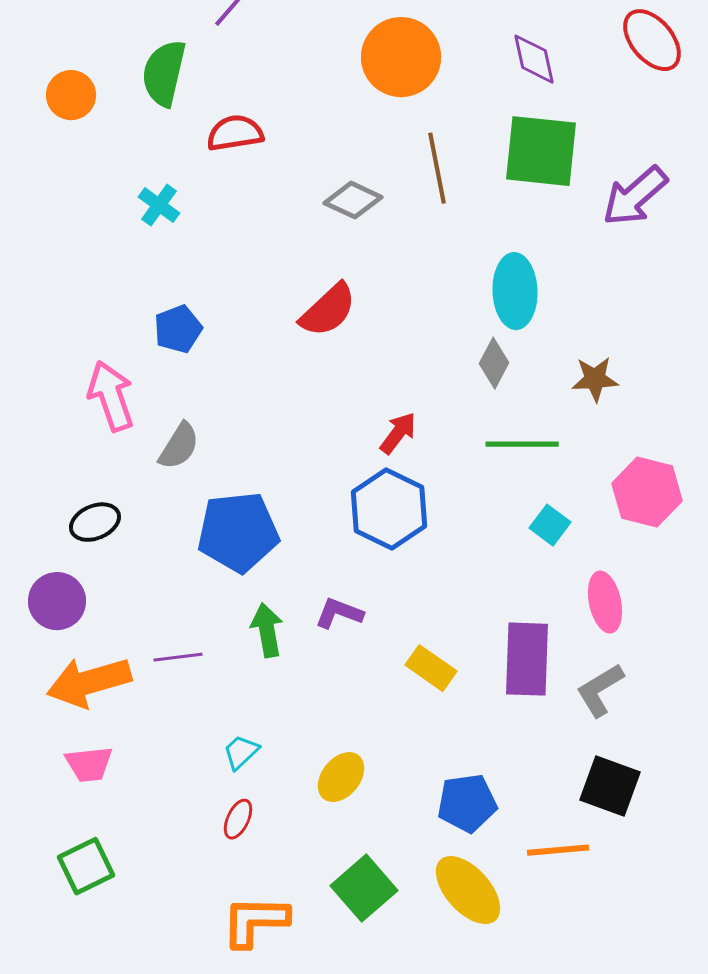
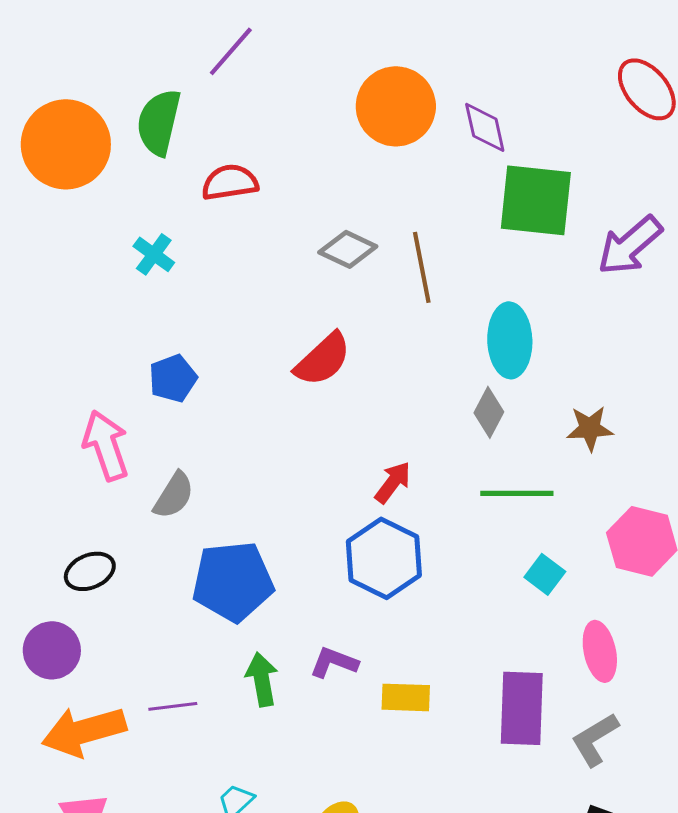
purple diamond: (534, 59) -> (485, 127), moved
orange circle: (71, 95) -> (66, 144), size x1.8
brown line: (437, 168) -> (422, 267), moved
yellow rectangle: (431, 668) -> (406, 697), moved, turned -33

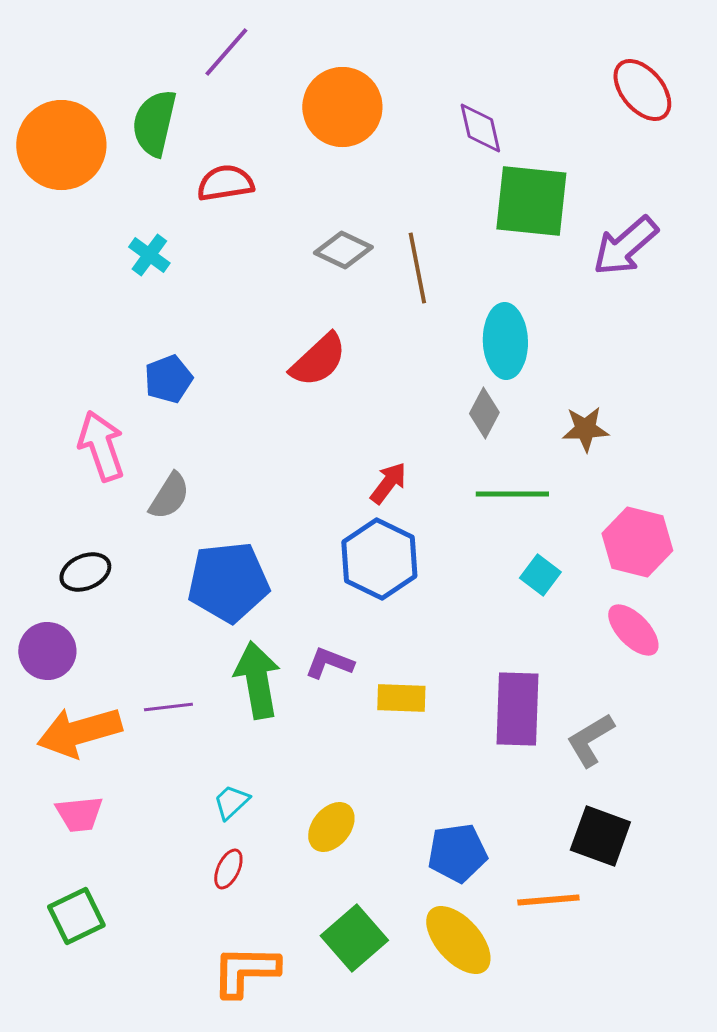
orange circle: (396, 106) -> (342, 107), moved
pink ellipse: (600, 651) -> (633, 630), moved, turned -32
green arrow: (262, 679) -> (257, 680), size x1.4

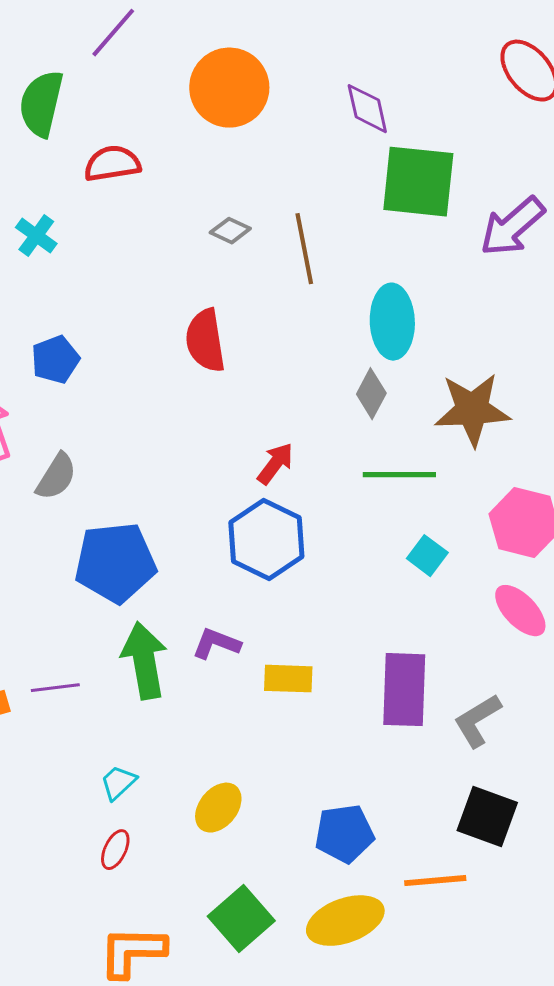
gray diamond: (343, 250) -> (230, 231), size x0.7
red semicircle: (318, 360) -> (205, 341), turned 124
brown star: (585, 429) -> (472, 410), size x1.6
yellow ellipse: (458, 940) -> (345, 921), turned -68

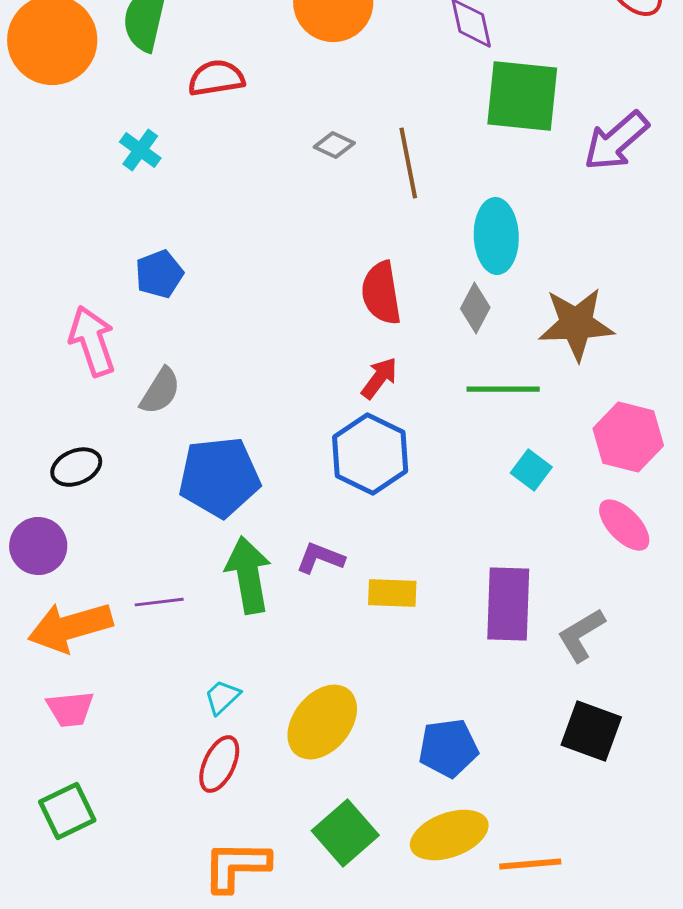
red semicircle: (205, 341) -> (381, 293), moved
yellow ellipse: (218, 808) -> (322, 722), size x1.5
red ellipse: (115, 850) -> (219, 764), size x1.4
orange line: (435, 881) -> (530, 864), moved

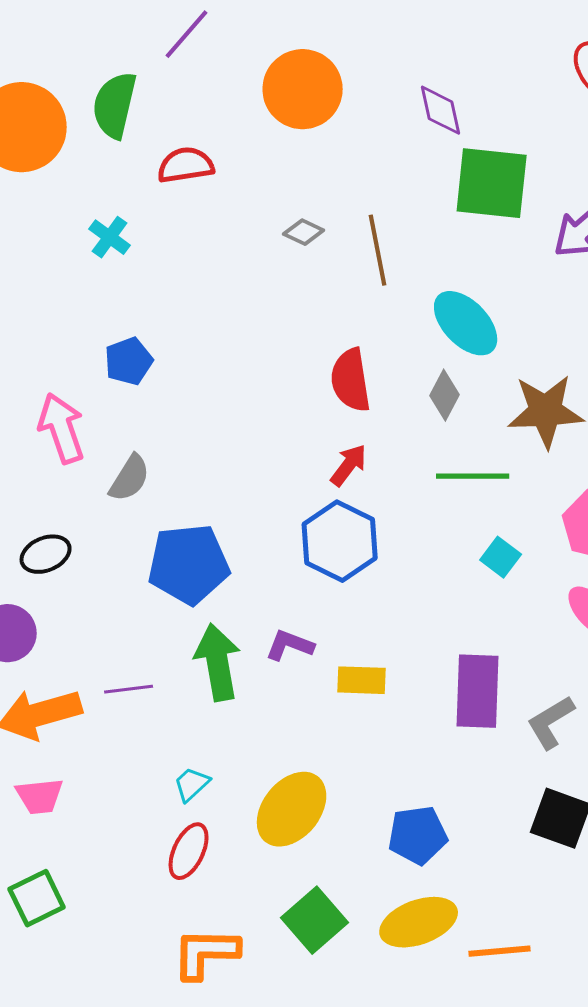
cyan ellipse: (496, 236) -> (466, 323), turned -42

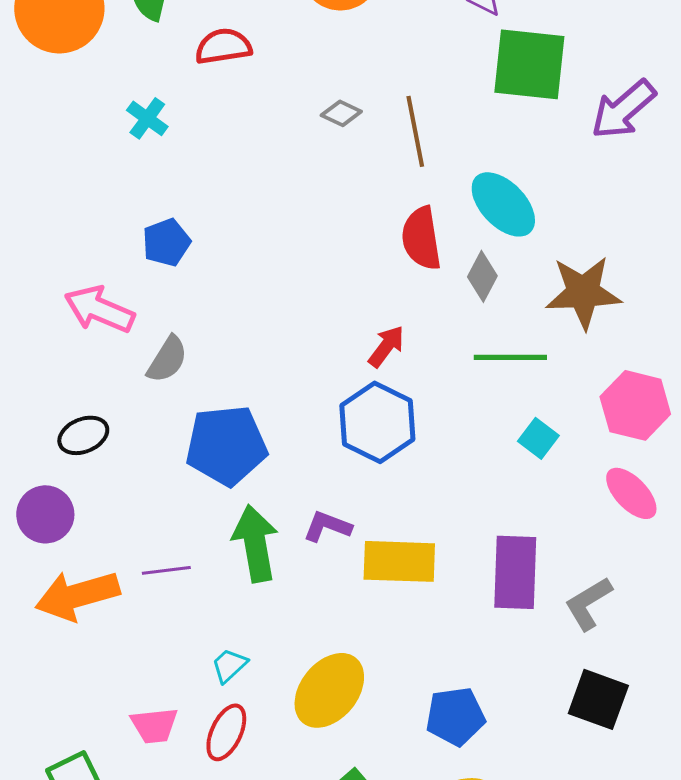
red semicircle: (351, 380) -> (421, 238), moved
pink arrow: (62, 428) -> (99, 309), turned -48
yellow rectangle: (362, 680) -> (399, 561), size x1.5
pink trapezoid: (40, 796) -> (154, 725), moved

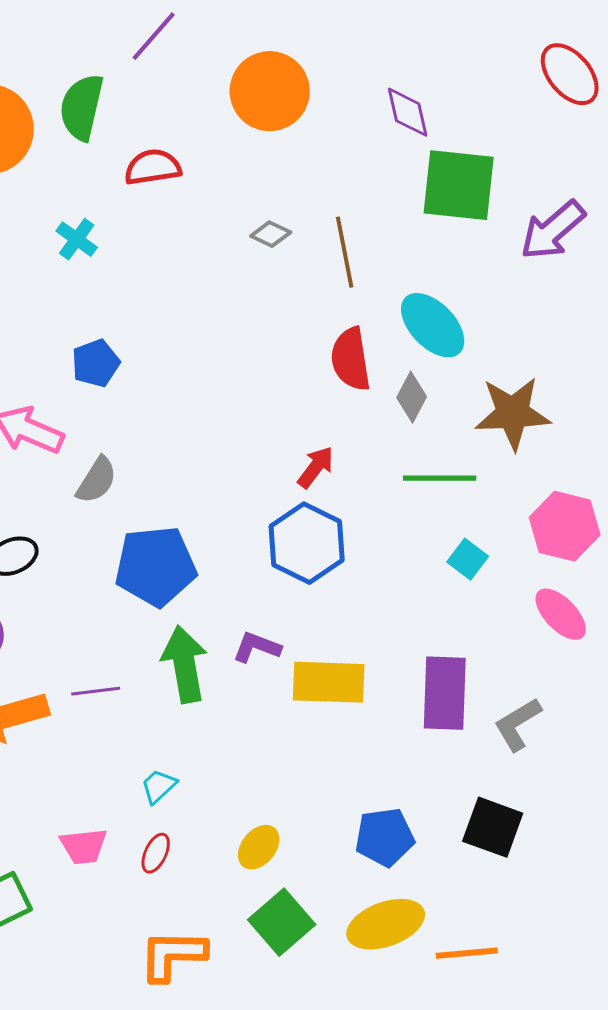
yellow ellipse: (329, 690) -> (259, 847), moved, size x0.6
black square: (598, 699) -> (493, 827), moved
red ellipse: (226, 732) -> (156, 853), size x0.7

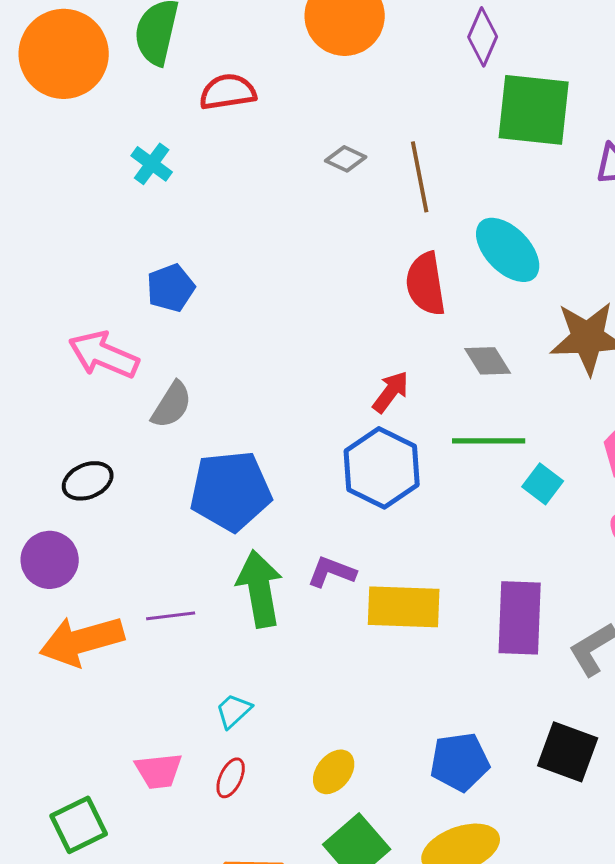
purple diamond: (408, 112) -> (483, 37), turned 36
gray diamond: (412, 397) -> (488, 361), moved, turned -60
green line: (440, 478) -> (489, 441), moved

